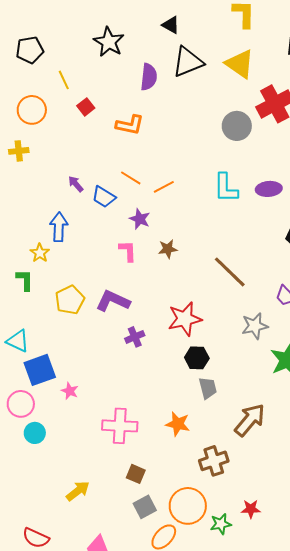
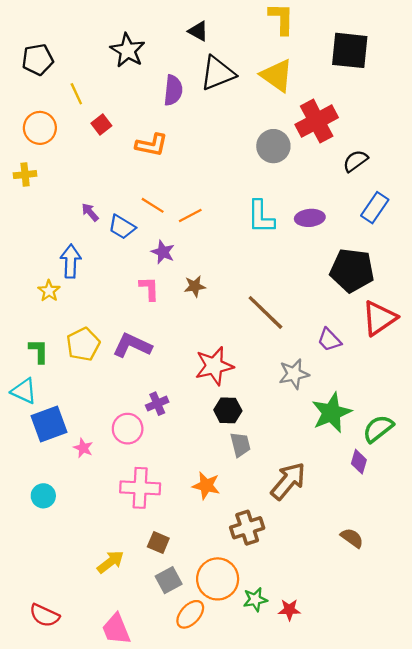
green L-shape: (25, 280) -> (39, 351), moved
purple cross: (135, 337) -> (157, 404), moved
pink circle: (21, 404) -> (128, 429), moved
yellow arrow: (78, 491) -> (110, 562), moved
red star: (251, 509) -> (289, 610), moved

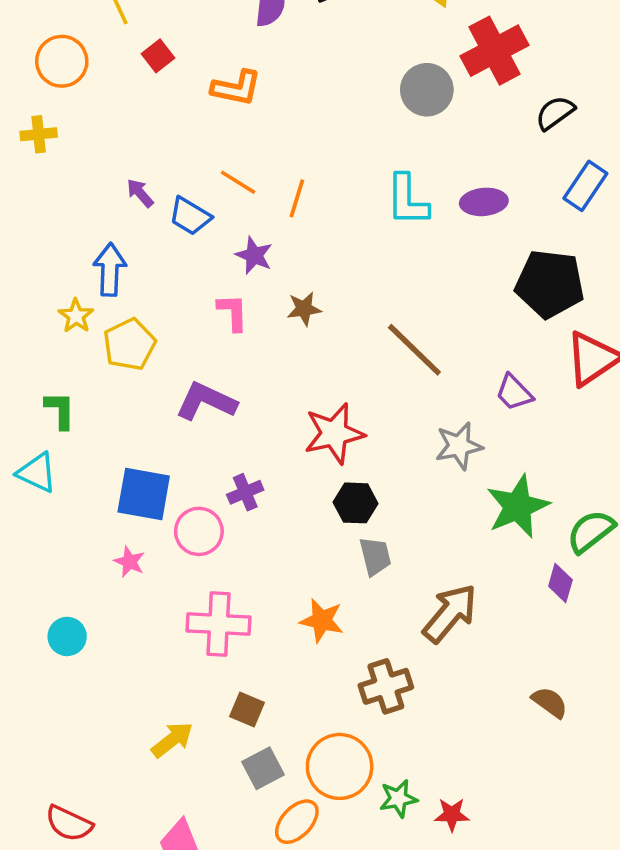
orange line: (190, 216) -> (297, 198), turned -45
yellow pentagon: (83, 344) -> (129, 344), moved
blue square: (49, 424) -> (144, 494), moved, turned 30

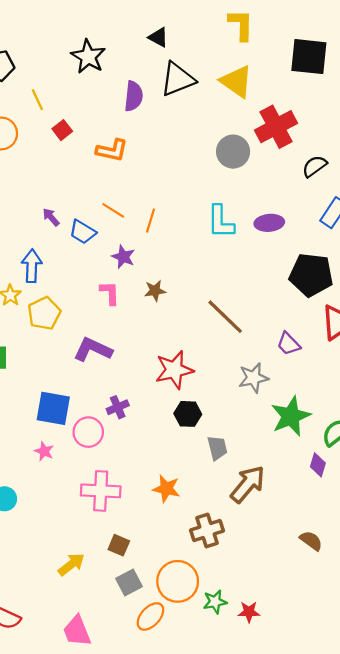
gray trapezoid: (375, 556) -> (217, 448), moved

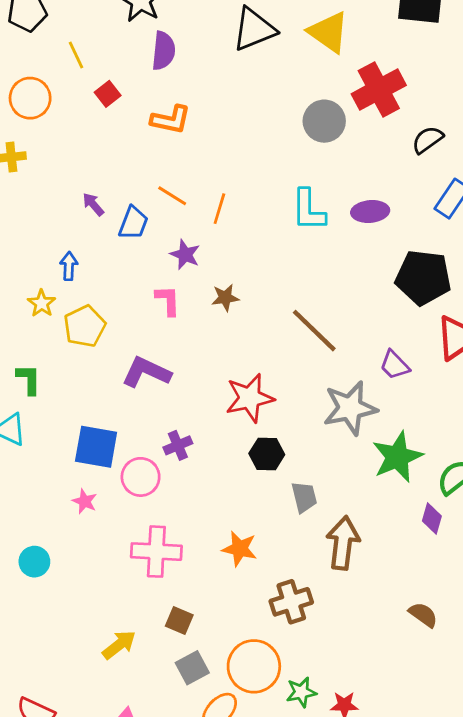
purple semicircle: (134, 96) -> (164, 51), moved
blue trapezoid: (83, 232) -> (133, 223), turned -100
blue arrow: (32, 266) -> (69, 266), size x0.7
gray star: (253, 378) -> (350, 408), size x1.4
brown arrow: (248, 484) -> (343, 543), turned -33

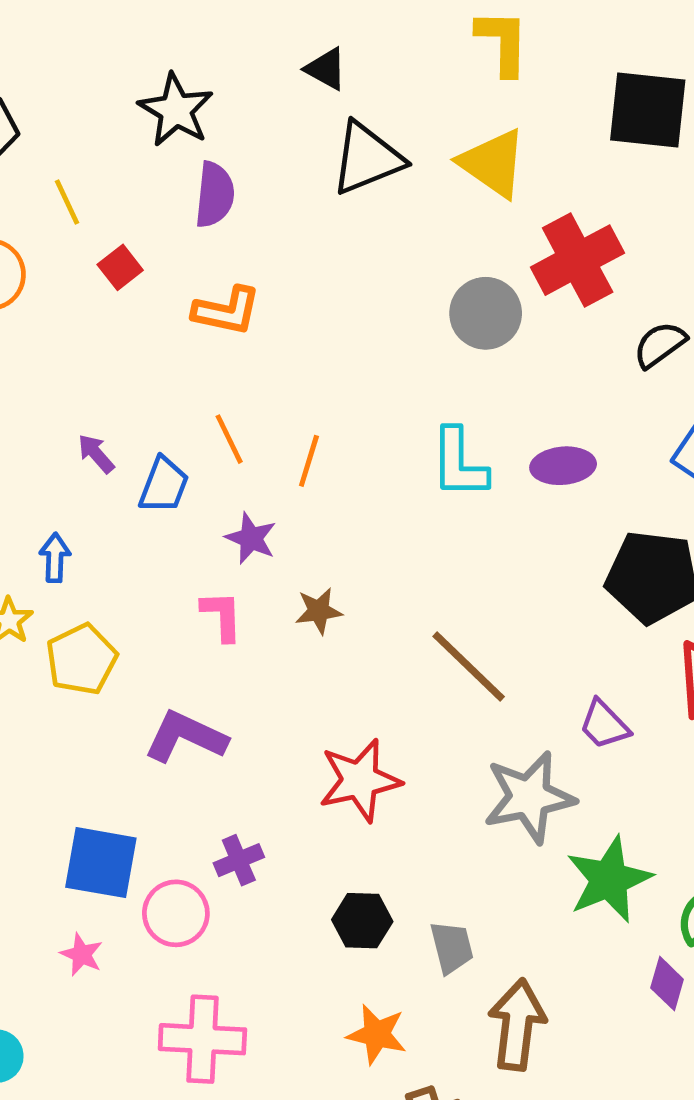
orange line: (172, 196) -> (229, 439), turned 32
black hexagon: (267, 454) -> (362, 921), moved
orange star: (240, 549) -> (377, 1034), moved

